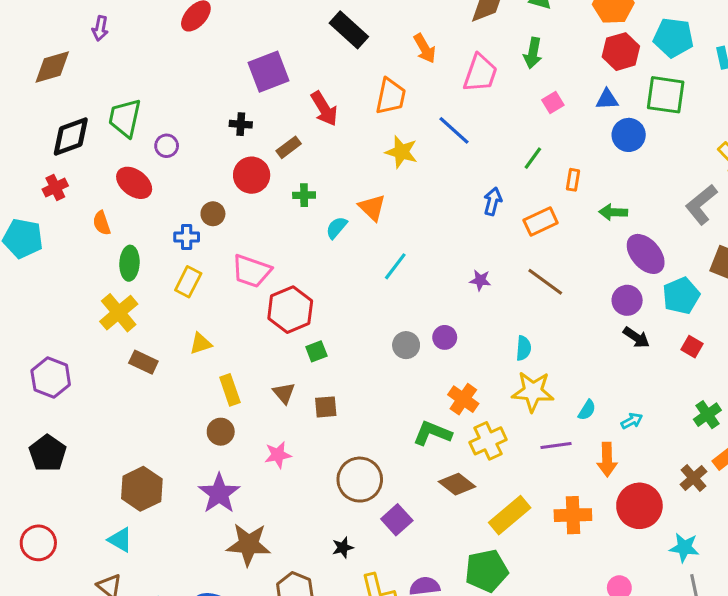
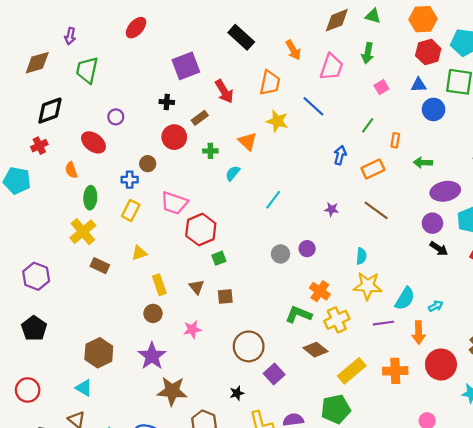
green trapezoid: (125, 118) -> (87, 70), moved
orange triangle: (372, 208) -> (248, 141), moved
purple ellipse: (646, 254) -> (445, 191), turned -60
cyan semicircle: (587, 410) -> (405, 299), size x1.6

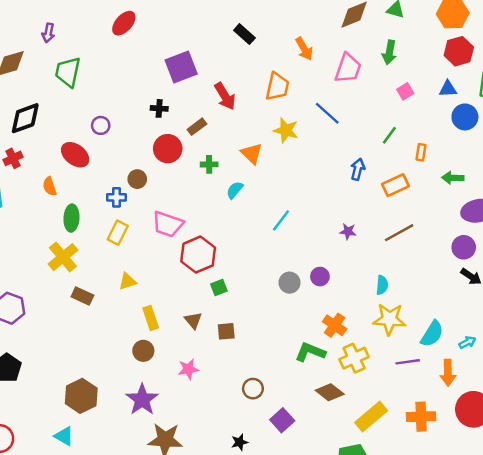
black rectangle: (241, 37) -> (244, 34), size x0.7
brown line: (376, 210) -> (399, 233), turned -65
brown circle: (249, 346) -> (253, 389), size x0.6

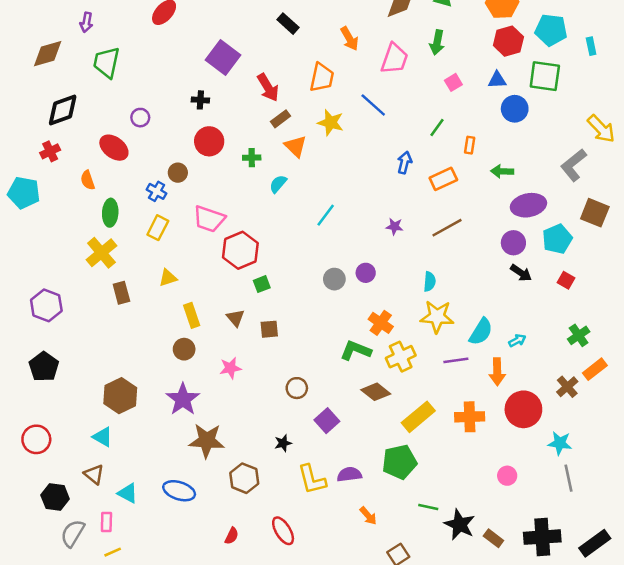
purple square: (181, 67) -> (223, 57), turned -32
brown rectangle: (197, 127) -> (281, 119), moved
blue cross: (117, 197) -> (157, 191), turned 30
brown rectangle: (82, 296) -> (121, 293), turned 50

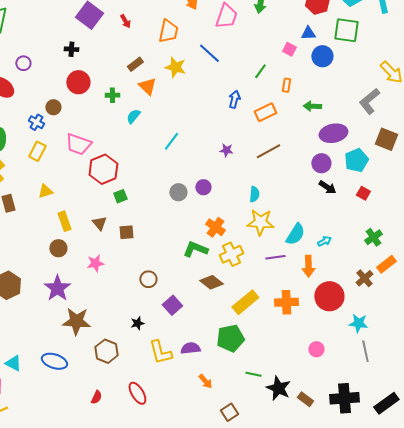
pink square: (453, 82) -> (289, 49), moved, turned -32
red arrow: (268, 87) -> (125, 21), moved, size x0.6

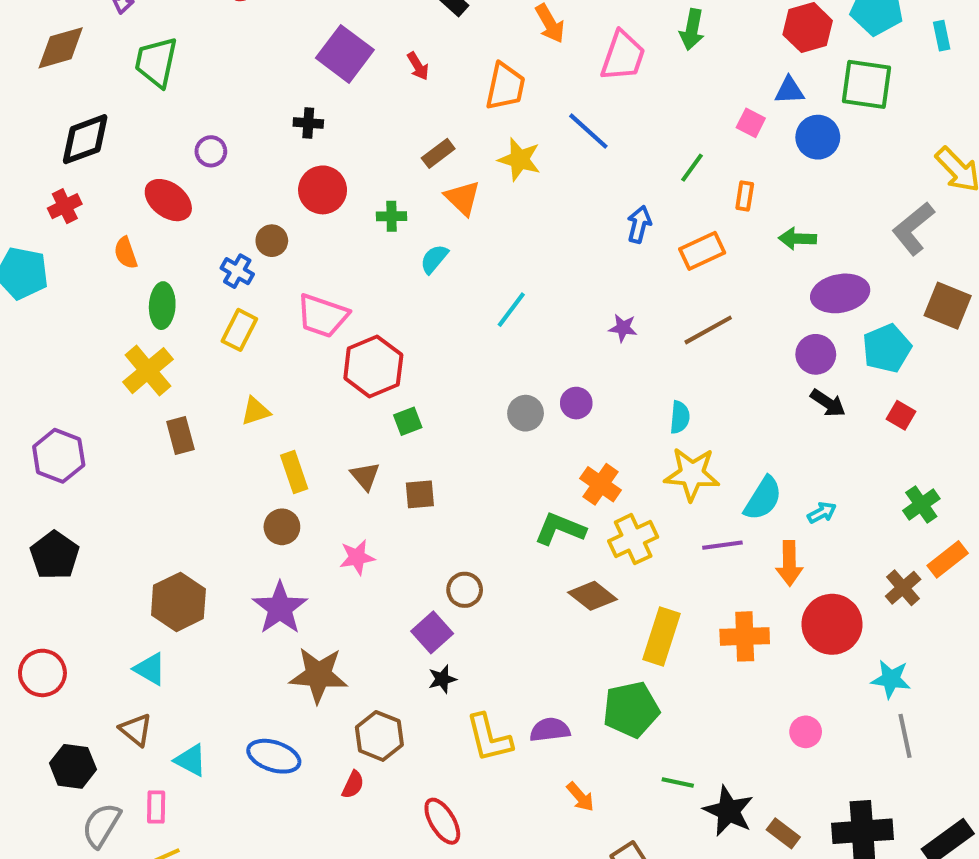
yellow rectangle: (245, 302) -> (661, 636), turned -32
purple square: (172, 305) -> (432, 632), moved
red semicircle: (96, 397) -> (353, 785), moved

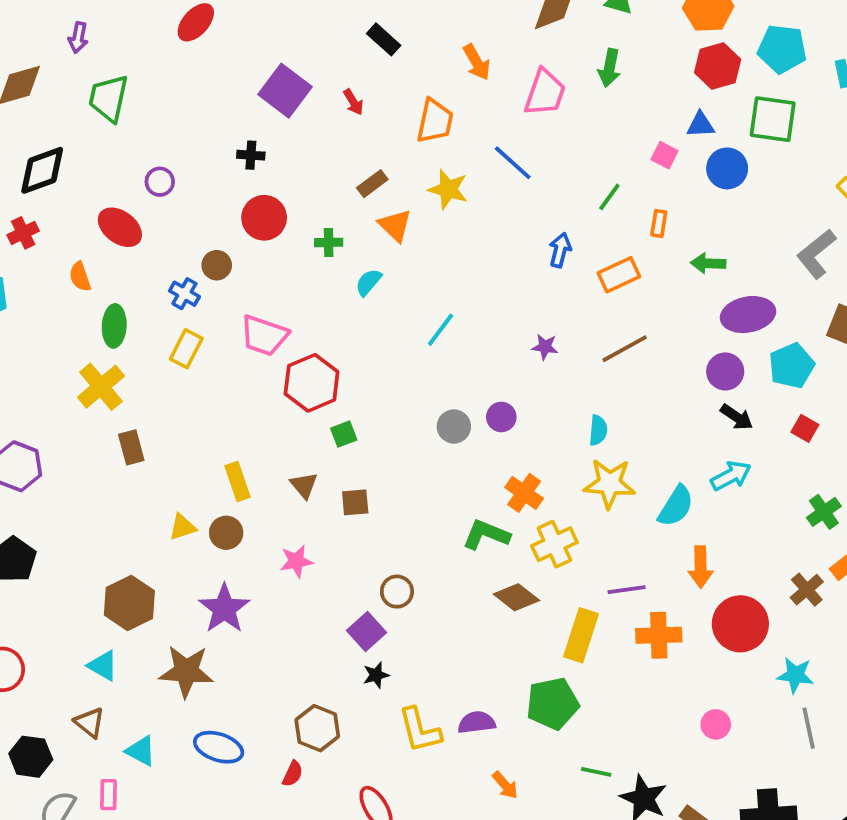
yellow triangle: (256, 411) -> (183, 527), moved
cyan arrow: (822, 513) -> (731, 476), moved, size x1.5
purple line: (722, 545) -> (627, 590), moved
brown star: (318, 675) -> (186, 671), moved

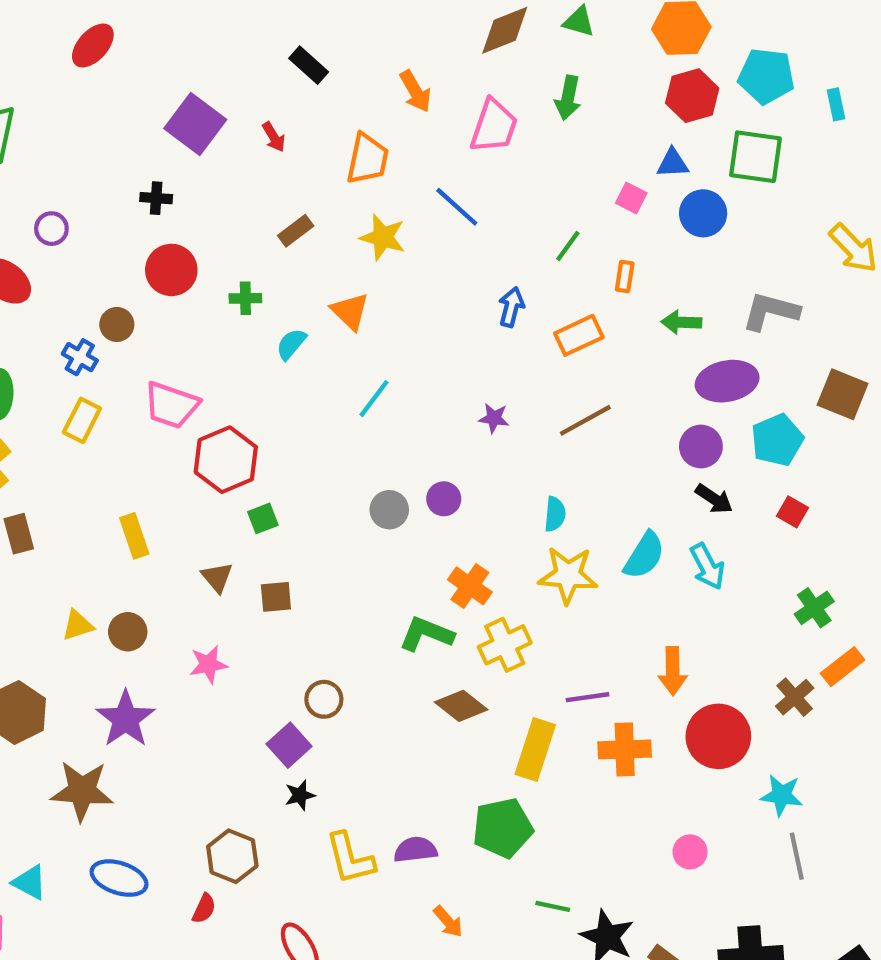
orange triangle: (395, 225) -> (350, 311), moved
gray L-shape: (816, 254) -> (771, 311), moved, turned 54
cyan arrow: (731, 476) -> (707, 566), turned 90
yellow rectangle: (238, 482) -> (134, 536), moved
cyan semicircle: (676, 506) -> (644, 555), moved

